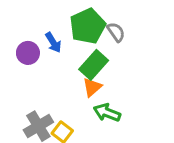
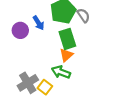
green rectangle: (94, 65) -> (67, 39), turned -60
green arrow: (107, 113) -> (61, 72), moved

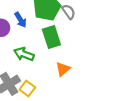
orange triangle: (66, 55) -> (63, 69), moved
green arrow: (61, 72) -> (24, 54), moved

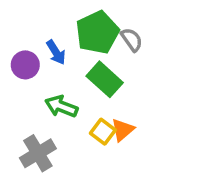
green rectangle: (51, 37) -> (105, 79), turned -30
yellow square: (27, 89) -> (103, 132), moved

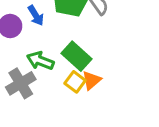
green rectangle: (105, 79) -> (77, 56), moved
gray cross: (38, 153) -> (21, 83), moved

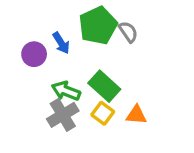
orange triangle: (92, 80) -> (136, 115), moved, turned 45
gray cross: (21, 83) -> (63, 115), moved

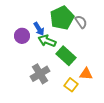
green arrow: (66, 91) -> (47, 41), moved
yellow square: (103, 113) -> (71, 85), moved

